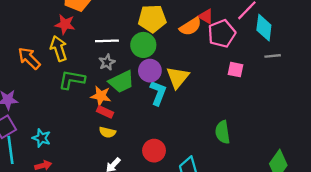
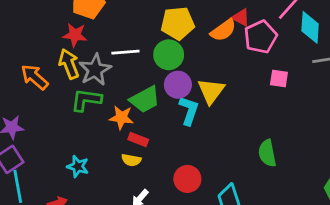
gray star: (107, 62) -> (95, 70), moved, size x1.6
red rectangle: (105, 112) -> (138, 139), moved
cyan star: (41, 138) -> (78, 166), moved

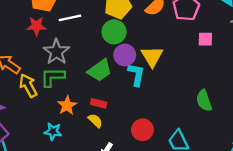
white line: (125, 52) -> (70, 18), moved
yellow arrow: (69, 64) -> (28, 86), moved
orange star: (121, 117) -> (67, 106), moved, turned -30
yellow semicircle: (131, 160) -> (95, 121), turned -140

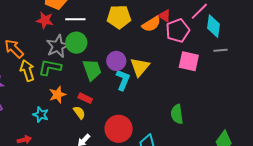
green circle: (114, 32) -> (76, 43), moved
pink square: (205, 39) -> (189, 61), size x1.5
green trapezoid: (100, 70) -> (92, 70), turned -85
red circle: (142, 130) -> (119, 129), size x1.4

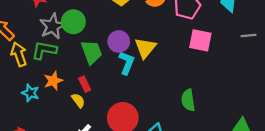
gray line: (221, 50) -> (248, 35), moved
red rectangle: (85, 98) -> (85, 84), turned 40
cyan star: (41, 115) -> (30, 93), moved

